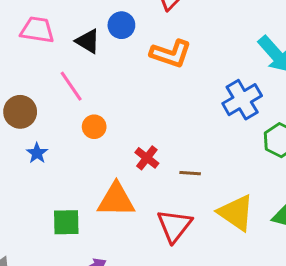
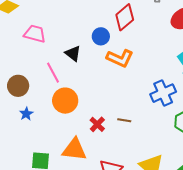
blue circle: (121, 25) -> (101, 36), moved
black triangle: (88, 41) -> (73, 53), moved
orange circle: (94, 127) -> (65, 101), size x1.6
brown line: (190, 173) -> (124, 120), moved

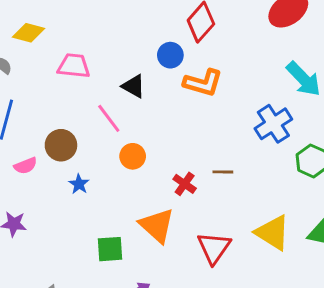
orange circle: (65, 101) -> (133, 156), size x0.7
orange triangle: (74, 149) -> (157, 225), turned 44

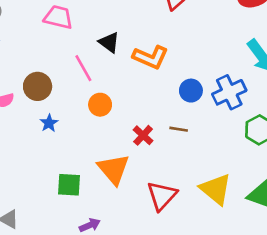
blue circle: (170, 55) -> (191, 91), moved
orange L-shape: (203, 83) -> (150, 57), moved

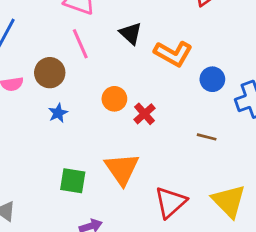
pink line: (83, 68) -> (80, 44), moved
blue circle: (191, 91) -> (212, 79), moved
brown line: (179, 129) -> (207, 137), moved
red cross: (143, 135) -> (145, 114), moved

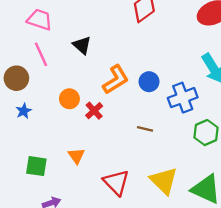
orange L-shape: (173, 54) -> (116, 80), moved, turned -60
orange triangle: (122, 169) -> (76, 156), size x0.6
red triangle: (170, 202) -> (116, 182), turned -32

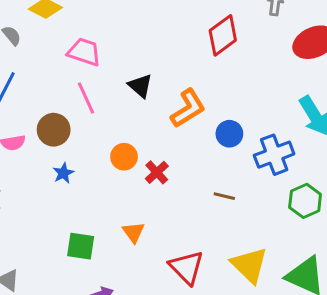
orange L-shape: (116, 80) -> (188, 108), moved

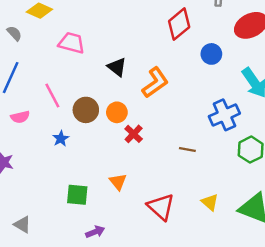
pink line: (86, 98) -> (52, 96), moved
brown circle: (54, 130) -> (86, 110), moved
blue circle: (229, 134) -> (211, 54), moved
orange circle: (124, 157) -> (117, 112), moved
yellow triangle: (249, 265) -> (210, 202), size x0.6

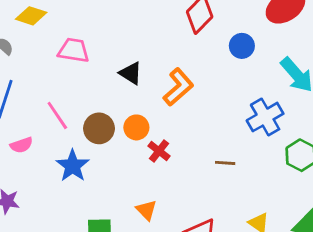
blue star: (61, 139) -> (73, 166), size x1.6

